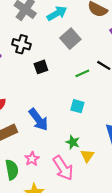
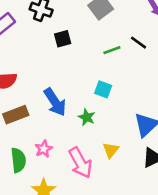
green star: (73, 142) -> (87, 117), moved

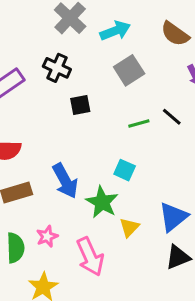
green star: (87, 117) -> (102, 202), size x1.5
yellow triangle: (111, 150) -> (129, 227), moved

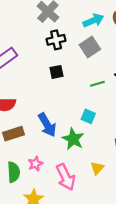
cyan arrow: (115, 31) -> (93, 20), moved
black cross: (57, 68) -> (56, 40), moved, turned -36
yellow triangle: (129, 227) -> (97, 168), moved

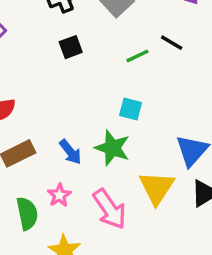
blue arrow: (47, 125) -> (70, 152), moved, size x0.7
yellow triangle: (97, 168) -> (157, 188), size x1.6

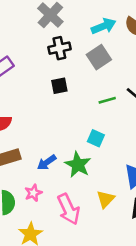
blue arrow: (70, 152) -> (47, 163), turned 84
yellow triangle: (157, 188) -> (106, 199), size x0.7

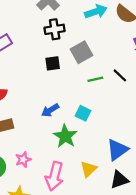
gray square: (99, 57) -> (82, 52), moved
blue arrow: (47, 163) -> (50, 110), moved
pink arrow: (69, 209) -> (54, 176), turned 36

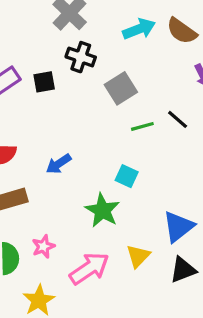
black cross: (55, 29) -> (81, 57), turned 30
black square: (53, 63) -> (44, 82), moved
blue arrow: (50, 110) -> (59, 164), moved
pink arrow: (54, 176) -> (89, 268), turned -136

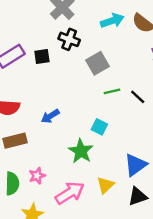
black line: (178, 119) -> (138, 97), moved

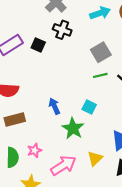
black square: (42, 56) -> (38, 45), turned 32
gray square: (97, 63) -> (101, 52), moved
blue arrow: (50, 116) -> (54, 106), moved, turned 98

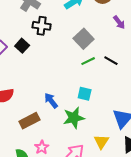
black square: (38, 45) -> (22, 46), turned 32
brown rectangle: (15, 120) -> (29, 121), moved
green star: (73, 128) -> (74, 118), turned -30

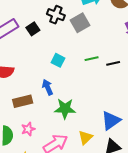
gray square: (84, 39) -> (80, 23), moved
black line: (111, 61) -> (113, 63), turned -56
cyan square: (85, 94) -> (58, 60), moved

